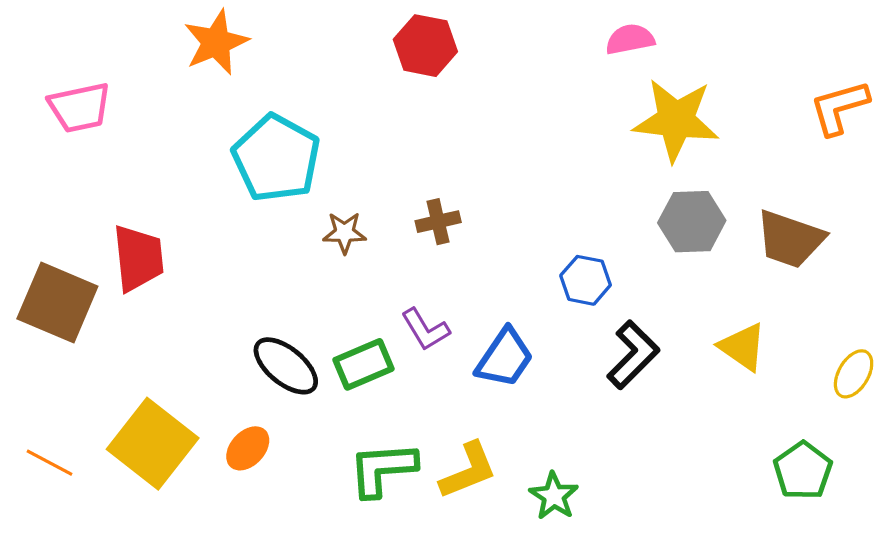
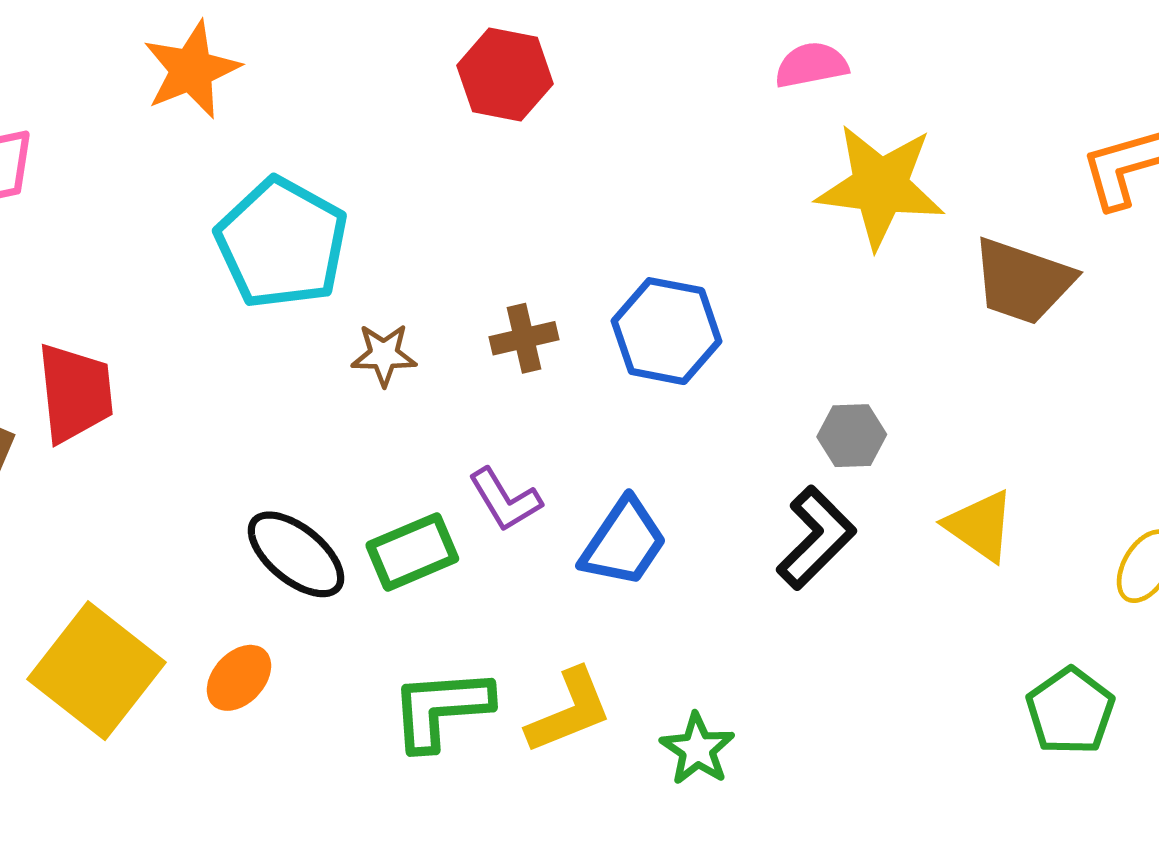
gray hexagon: (692, 222) -> (852, 436), moved, size x0.7
brown trapezoid: (790, 239) -> (1023, 281), moved
blue hexagon: (586, 280) -> (666, 331), moved, size x1.4

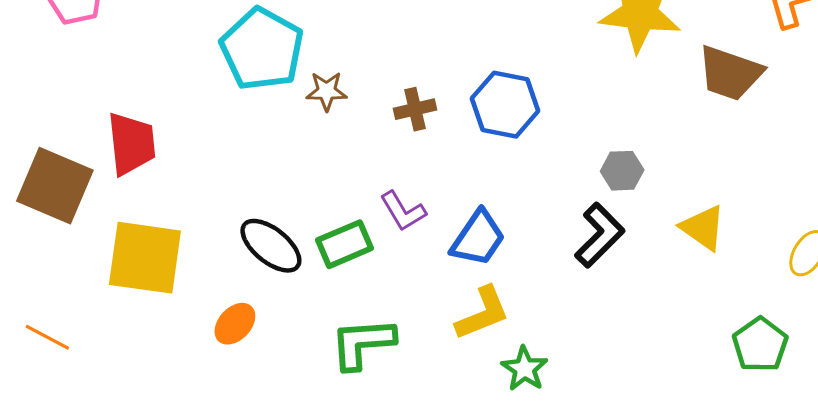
brown star: (384, 355) -> (326, 91), moved
yellow square: (96, 671) -> (145, 258), moved, turned -30
yellow L-shape: (569, 711) -> (483, 313), moved

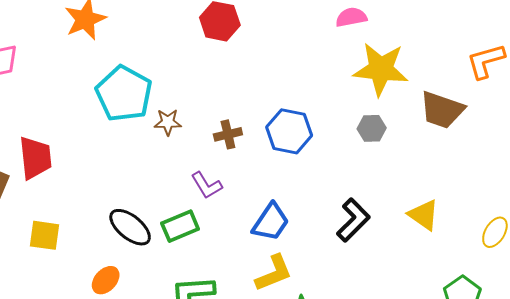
gray hexagon: (622, 171) -> (372, 128), moved
purple L-shape: (403, 211) -> (207, 185), moved
yellow square: (145, 258) -> (44, 235), size x0.6

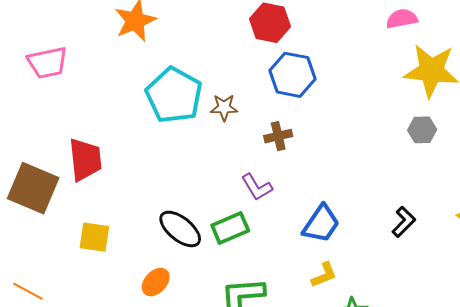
brown star: (168, 122) -> (224, 107), moved
blue hexagon: (289, 131) -> (292, 75), moved
black L-shape: (353, 220) -> (404, 222), size x0.7
yellow L-shape: (274, 273) -> (324, 275), size x0.7

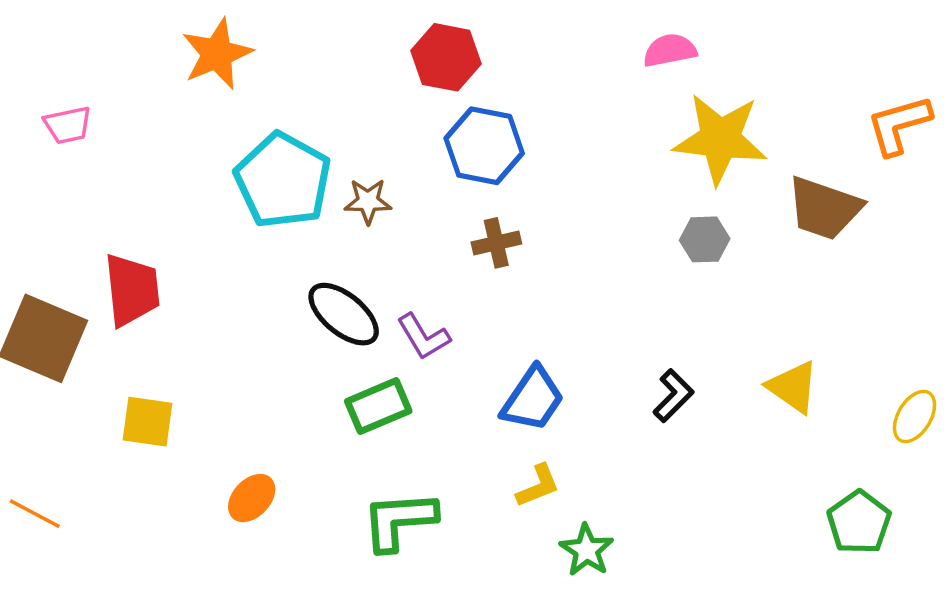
pink trapezoid: (47, 63) -> (68, 125), size x0.7
brown cross: (278, 136) -> (496, 243), moved
black ellipse: (180, 229) -> (344, 314), moved

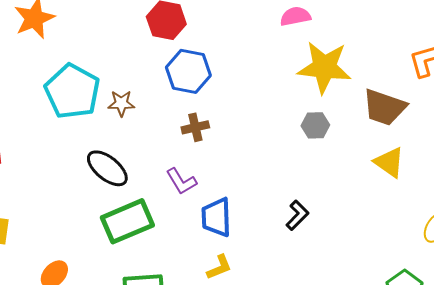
purple L-shape: (423, 337) -> (181, 181), moved
yellow triangle: (793, 387) -> (389, 162), moved
blue trapezoid: (533, 399) -> (216, 217), turned 144
green rectangle: (378, 406) -> (127, 221), size x1.4

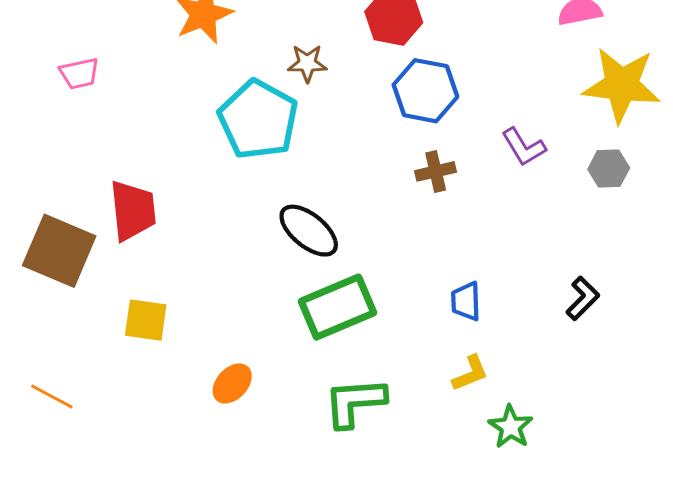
brown star: (121, 103) -> (307, 63), moved
purple L-shape: (181, 181) -> (524, 147), moved
blue trapezoid: (216, 217) -> (466, 301), size x0.7

